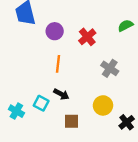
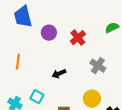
orange line: (58, 64) -> (18, 62), moved
black arrow: (61, 94) -> (59, 74), moved, turned 128

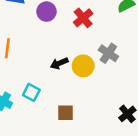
yellow circle: (92, 99) -> (83, 66), moved

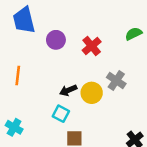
cyan square: (31, 92) -> (61, 114), moved

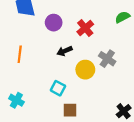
black arrow: (68, 90) -> (65, 51), moved

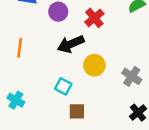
black arrow: (65, 51) -> (71, 44), size x1.5
gray cross: (107, 59) -> (132, 76), moved

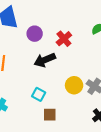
yellow circle: (94, 65) -> (74, 85), moved

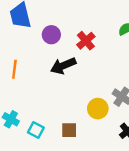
yellow circle: (74, 85) -> (98, 109), moved
cyan square: (39, 94) -> (36, 130), moved

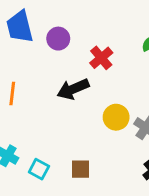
purple circle: (51, 35) -> (58, 39), moved
yellow circle: (98, 109) -> (116, 117), moved

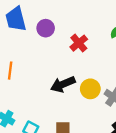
black arrow: (73, 89) -> (63, 84), moved

